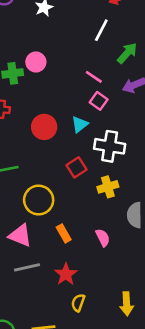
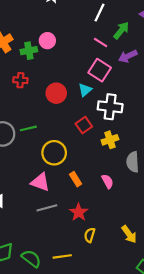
pink line: (94, 77) -> (101, 42), moved
pink square: (99, 101) -> (100, 70), size x1.5
yellow arrow: (127, 304) -> (129, 234), turned -30

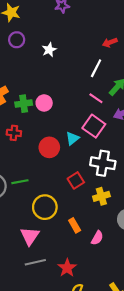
pink circle: (47, 41) -> (44, 103), moved
cyan triangle: (85, 90) -> (73, 138), moved
orange rectangle: (76, 179) -> (75, 225), moved
pink semicircle: (107, 181) -> (97, 238), turned 56
pink triangle: (40, 182) -> (30, 236), turned 42

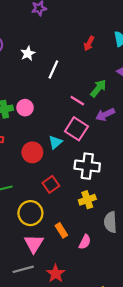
red arrow: (110, 42) -> (89, 43), turned -40
white line: (96, 68) -> (53, 69), moved
red square: (76, 180) -> (51, 184), moved
pink triangle: (30, 236) -> (34, 244), moved

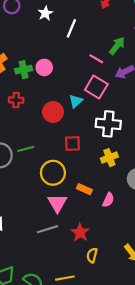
red square: (51, 184) -> (72, 143), turned 35
orange rectangle: (61, 230) -> (84, 189), turned -32

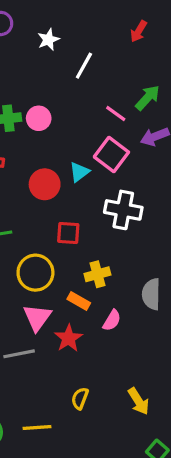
yellow cross: (109, 158) -> (97, 274), moved
red star: (80, 232) -> (69, 338), moved

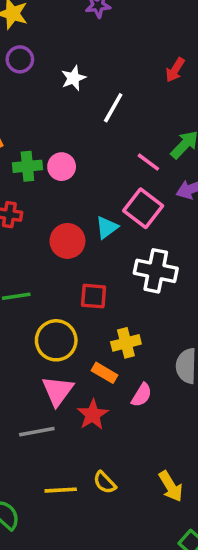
yellow semicircle: (80, 398) -> (105, 482), turned -65
yellow line: (37, 427) -> (61, 490), moved

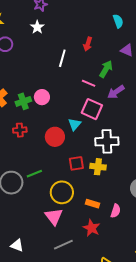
red arrow: (175, 70) -> (88, 44), moved
white star: (73, 78) -> (37, 27), moved
yellow cross: (126, 343) -> (98, 167), moved, turned 35
pink triangle: (58, 391) -> (54, 217), moved

